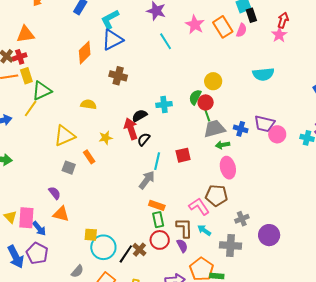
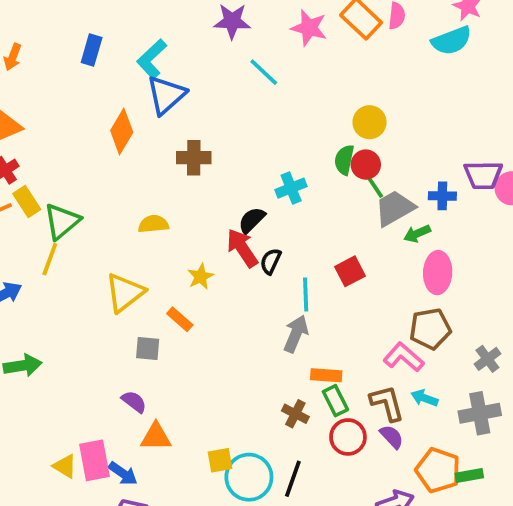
cyan semicircle: (263, 74) -> (451, 41), moved
pink ellipse: (228, 168) -> (438, 273), turned 30
brown cross: (139, 250) -> (295, 414), moved

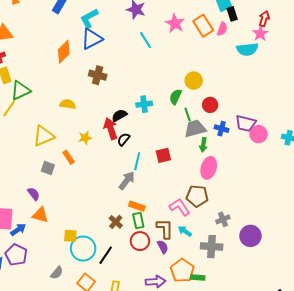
red circle: (366, 165) -> (210, 105), moved
green arrow: (417, 234) -> (203, 145), turned -72
blue arrow: (123, 473) -> (18, 230), turned -84

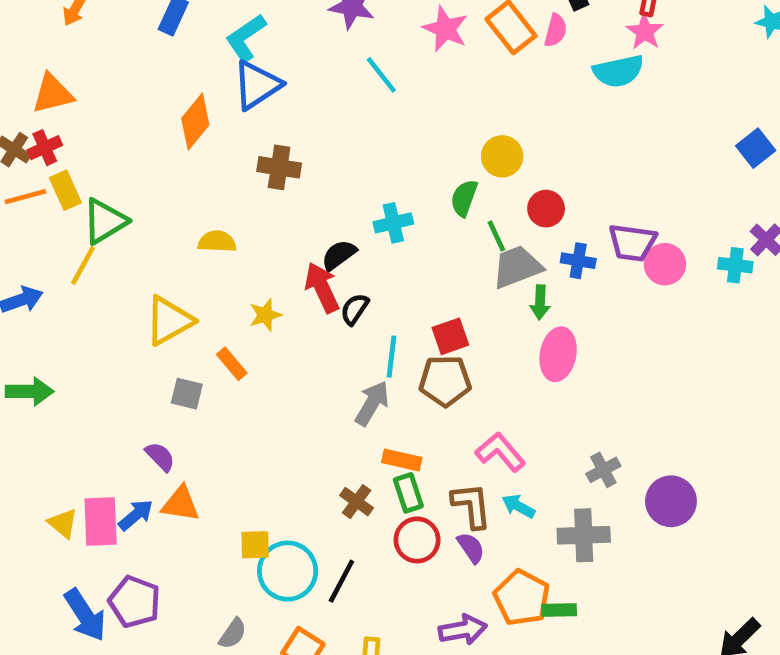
brown pentagon: (197, 196) -> (445, 381), moved
blue arrow: (18, 230) -> (136, 515), moved

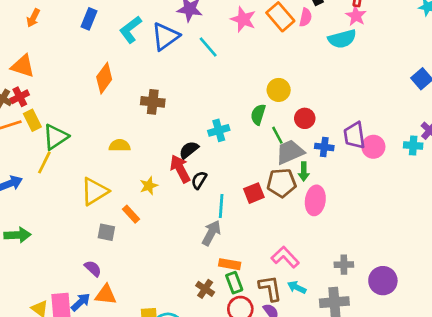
blue triangle: (257, 85) -> (165, 36), moved
orange triangle: (53, 94) -> (23, 66), turned 35
purple trapezoid: (632, 243) -> (354, 135), turned 76
brown pentagon: (445, 381) -> (282, 183), moved
gray cross: (603, 470) -> (344, 265), turned 30

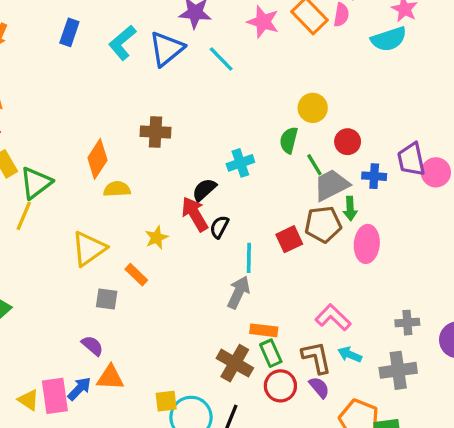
orange diamond: (104, 78) -> (97, 159), moved
brown cross: (205, 289) -> (235, 363), size x1.5

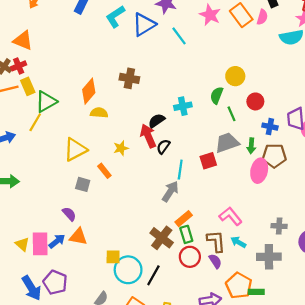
gray trapezoid: (331, 185) -> (227, 143), moved
brown pentagon: (323, 224) -> (274, 156), moved
orange rectangle: (264, 330) -> (184, 219), turned -54

